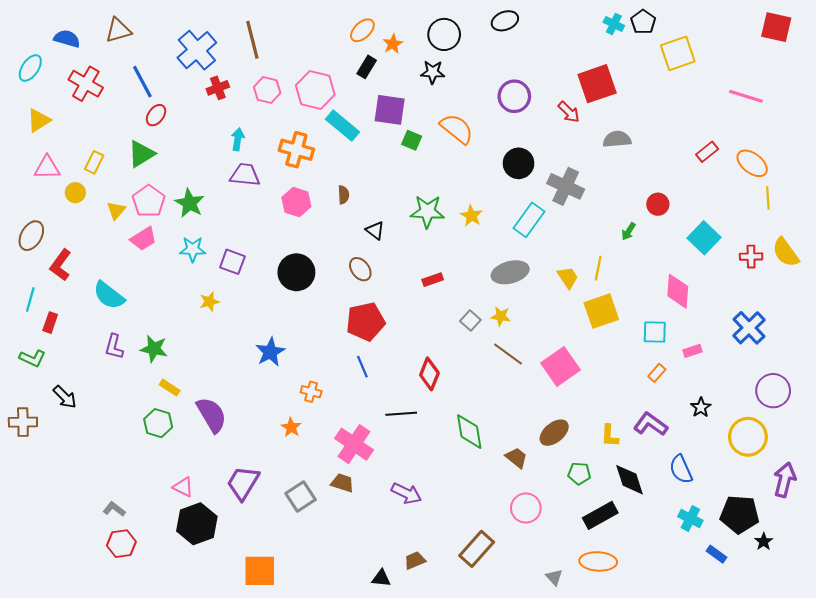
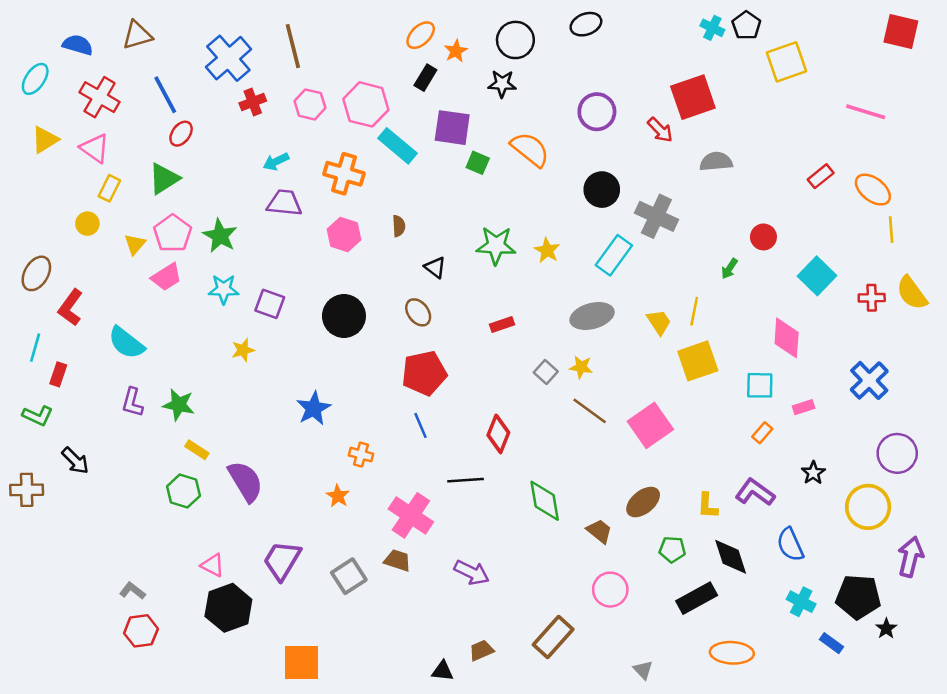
cyan arrow: (238, 139) -> (276, 162), turned -125
pink triangle: (47, 168) -> (95, 148), moved, turned 36
orange ellipse: (598, 561) -> (732, 653), moved

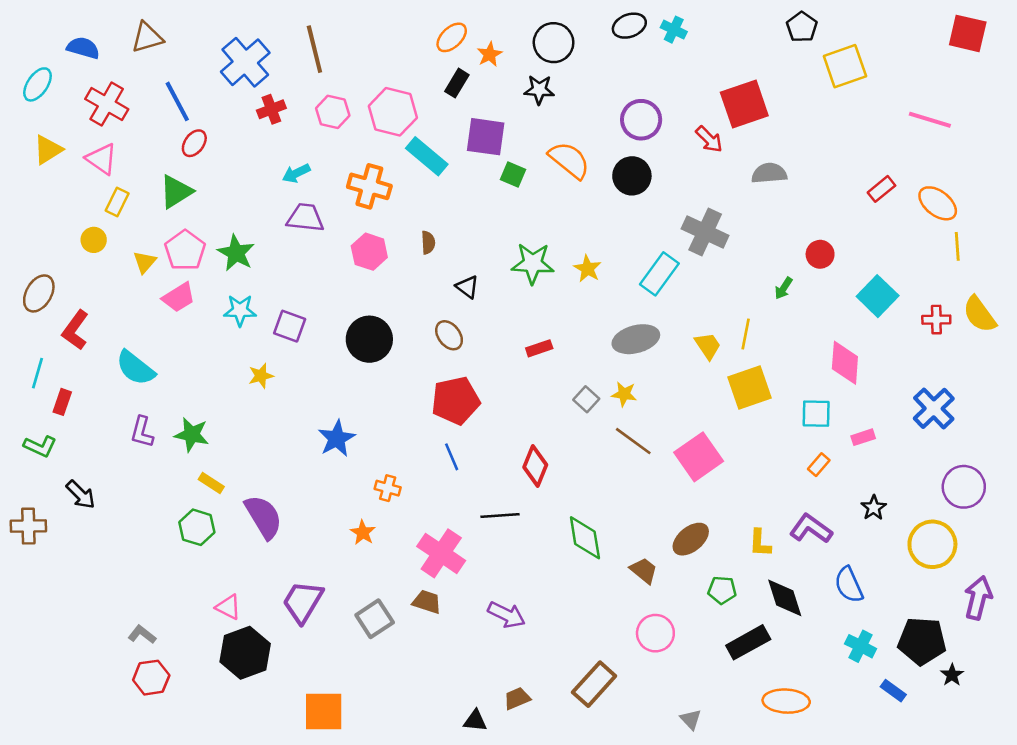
cyan cross: (712, 28) -> (674, 30), moved
black circle: (602, 190) -> (632, 176), moved

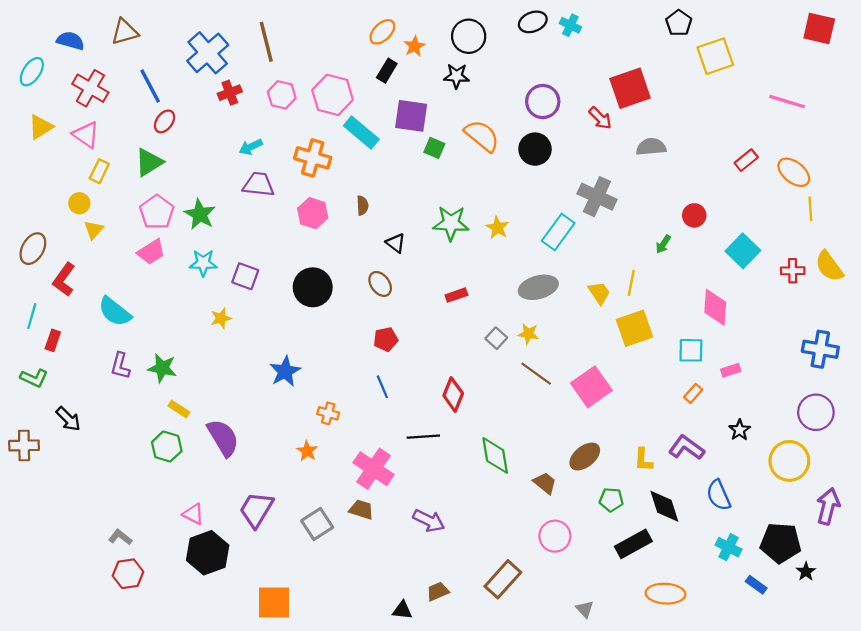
yellow triangle: (145, 262) -> (94, 230), moved
red pentagon: (456, 401) -> (386, 339), size x0.6
blue cross: (934, 408) -> (820, 349), moved, turned -36

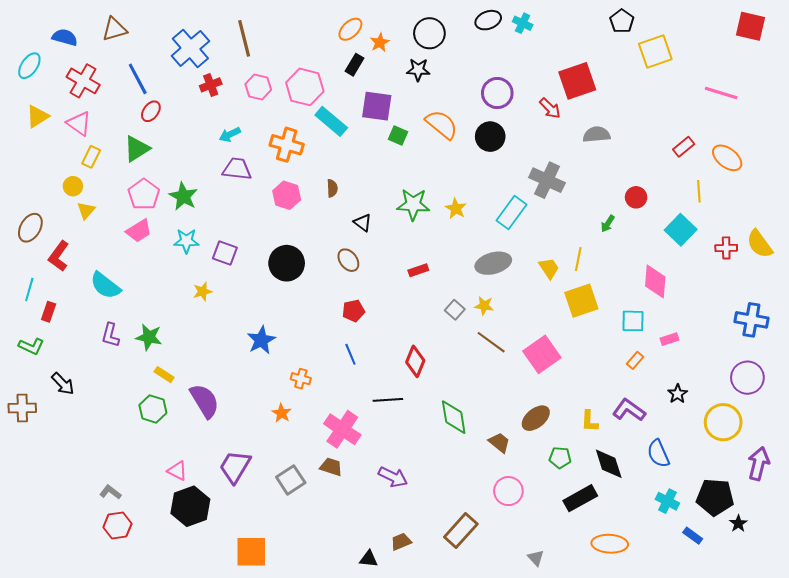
yellow line: (810, 209) -> (699, 191), moved

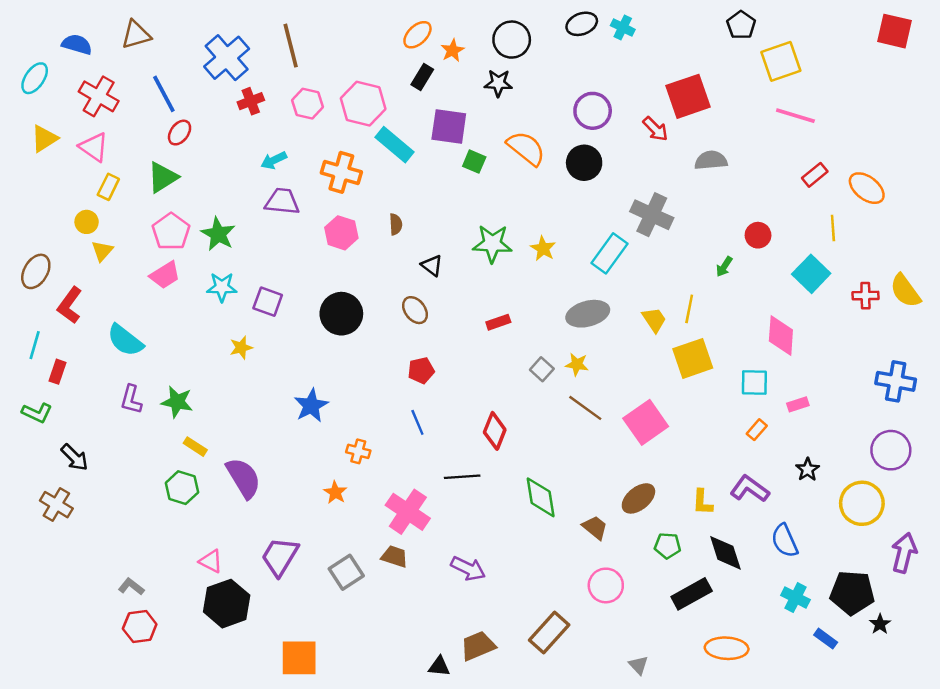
pink line: (721, 93) -> (795, 116), moved
brown cross: (22, 408) -> (56, 505), moved, turned 32
brown trapezoid: (401, 542) -> (478, 646), size x1.4

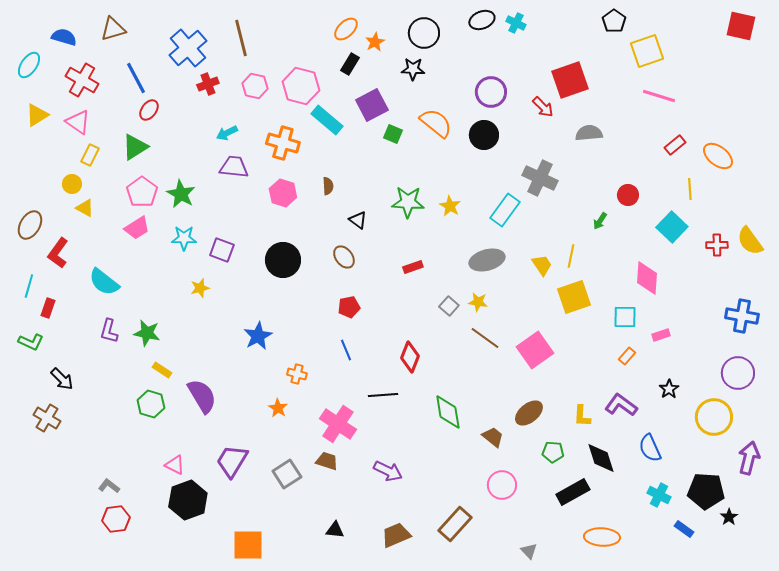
purple square: (449, 127) -> (372, 105), turned -36
yellow triangle: (102, 251) -> (85, 208), turned -42
black triangle: (439, 666) -> (335, 530), moved

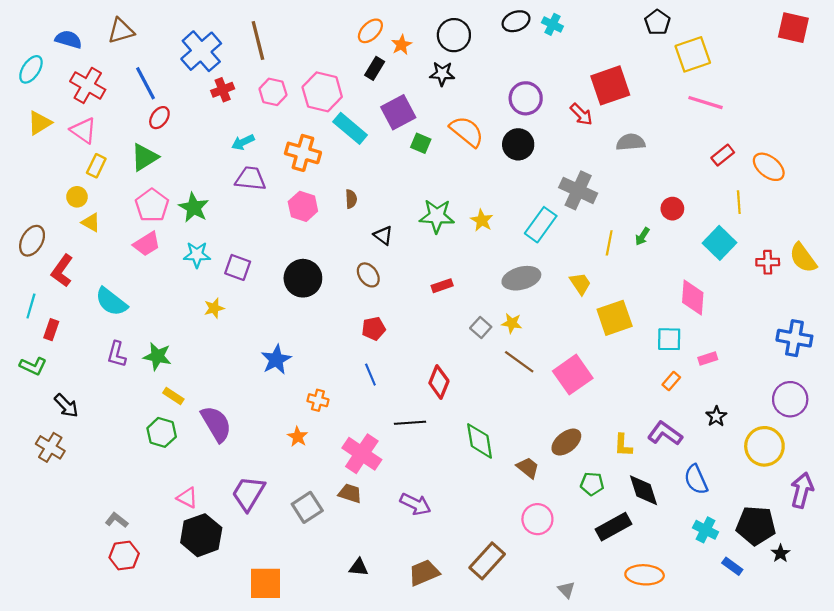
yellow line: (571, 256) -> (609, 243), moved

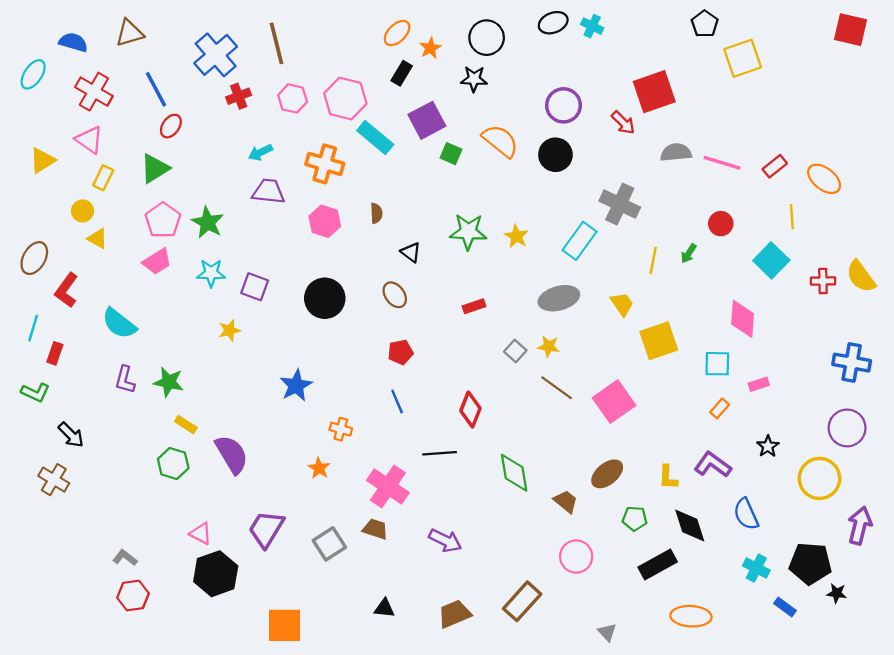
pink line: (706, 103) -> (722, 163), moved
yellow triangle: (40, 123) -> (42, 160), moved
black star: (781, 553) -> (837, 593), turned -30

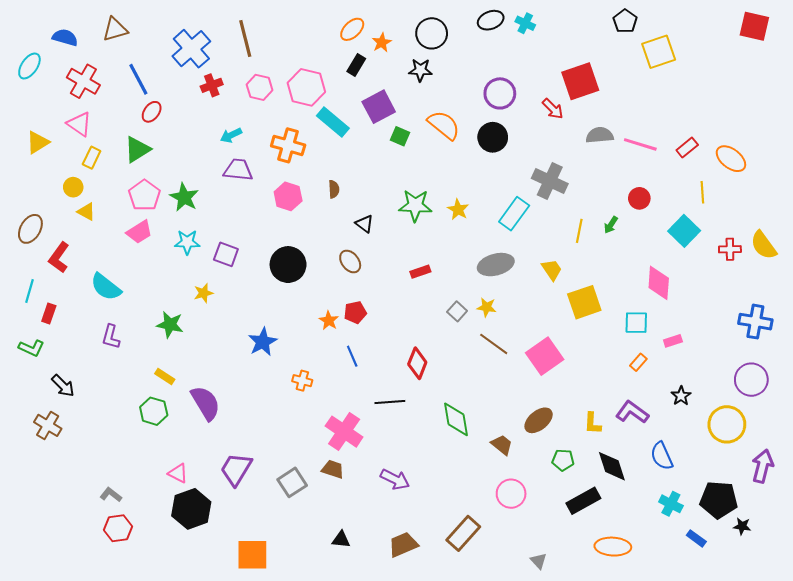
green star: (169, 382) -> (170, 325), moved
orange star: (319, 468) -> (329, 321), moved

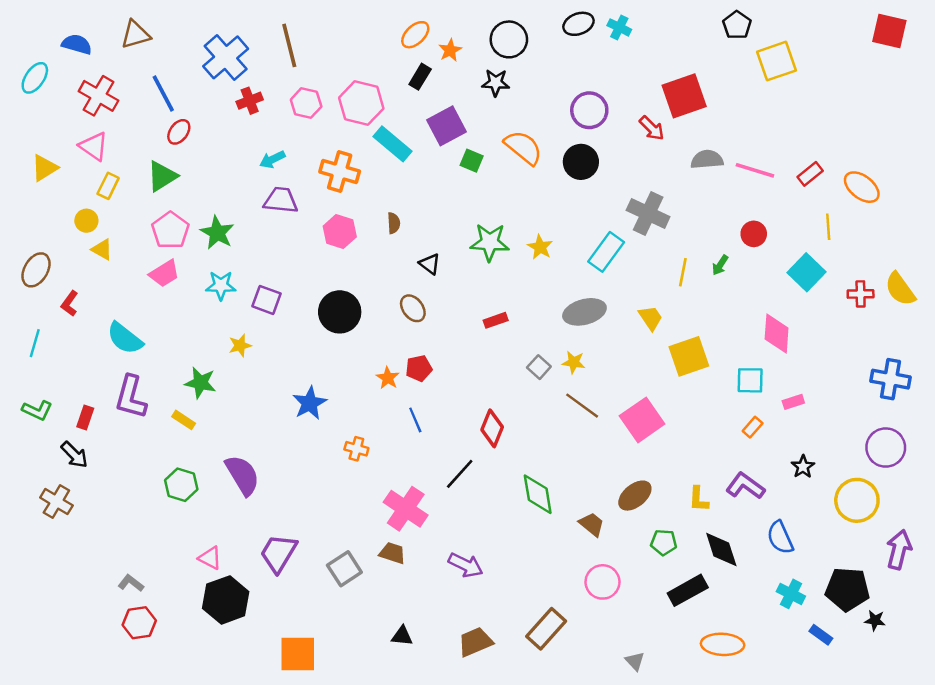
red L-shape: (59, 257) -> (70, 303), size x0.7
red rectangle: (49, 313) -> (85, 418), moved
purple L-shape: (111, 337) -> (131, 397), size x1.5
yellow rectangle: (165, 377) -> (184, 420), moved
black line: (390, 402) -> (460, 474), turned -44

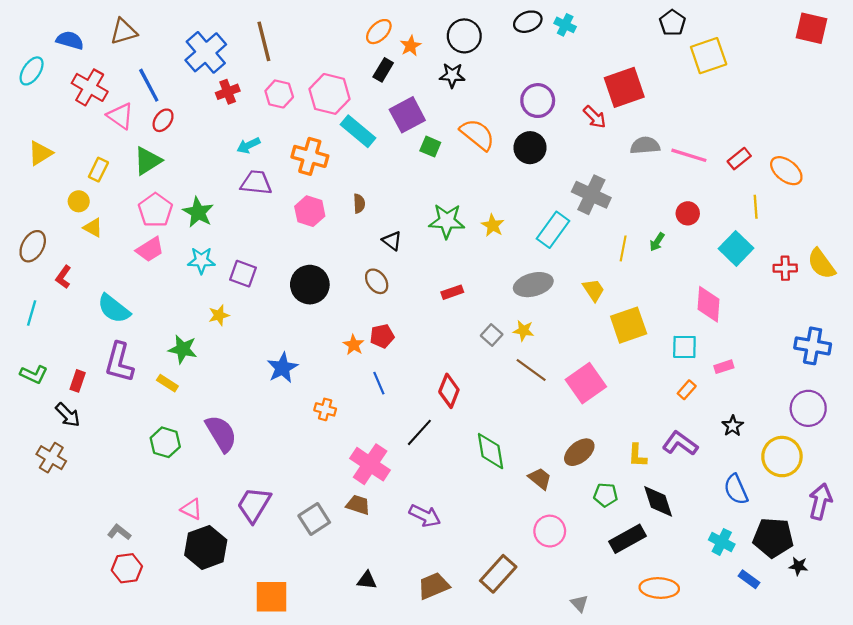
pink triangle: (94, 146) -> (120, 116), moved
blue semicircle: (780, 538) -> (736, 489), moved

